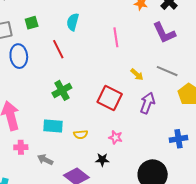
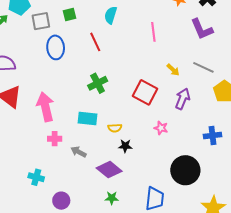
pink star: (116, 137) -> (161, 128), moved
black star: (102, 160) -> (125, 146), moved

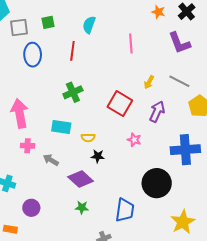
red line: (95, 42) -> (72, 51), turned 30
yellow arrow: (173, 70) -> (149, 82), turned 72
blue cross: (213, 135) -> (185, 150), size x1.6

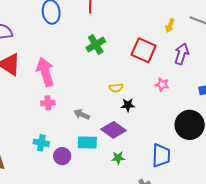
cyan rectangle: (61, 127) -> (87, 142), moved
pink cross: (27, 146) -> (48, 103), moved
purple circle: (31, 208) -> (62, 156), moved

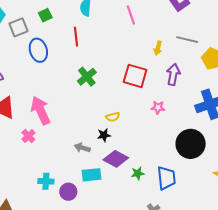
pink cross: (48, 103) -> (28, 136), moved, turned -32
black star: (128, 105) -> (104, 135), moved
green star: (118, 158) -> (138, 173), moved

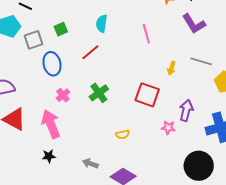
red line: (76, 37) -> (90, 52), turned 54
purple arrow: (173, 74) -> (186, 110), moved
black star: (104, 135) -> (49, 156), moved
pink cross: (28, 136) -> (63, 95), moved

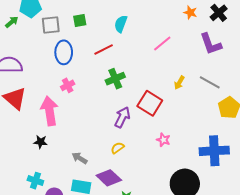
pink line: (146, 34) -> (162, 43), turned 54
green cross: (99, 93) -> (115, 79), moved
purple arrow: (186, 110) -> (122, 117), moved
yellow semicircle: (123, 134) -> (118, 148), moved, turned 144

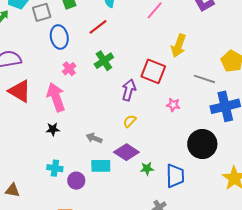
green cross: (115, 79) -> (104, 61), moved
gray line: (210, 82) -> (204, 79), moved
yellow arrow: (179, 83) -> (179, 46), size x1.6

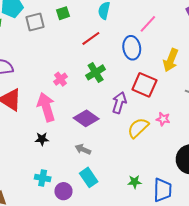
blue ellipse: (59, 37) -> (132, 48), moved
yellow semicircle: (130, 121) -> (138, 128), moved, size x1.6
purple diamond: (126, 152) -> (86, 118), moved
cyan rectangle: (101, 166) -> (89, 177), turned 54

